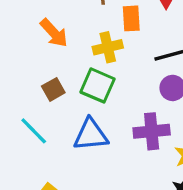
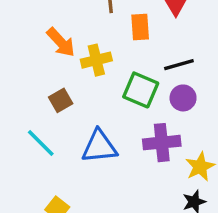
yellow cross: (108, 47) -> (96, 60), moved
green square: (97, 85) -> (141, 90), moved

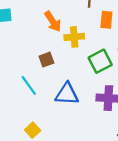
green square: (141, 90) -> (100, 61), turned 30

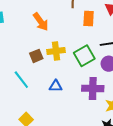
yellow cross: (74, 37) -> (56, 51), moved
blue triangle: (67, 94) -> (56, 86), size x0.6

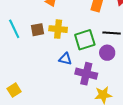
cyan line: (21, 80) -> (14, 29), moved
blue triangle: (56, 86) -> (65, 59), moved

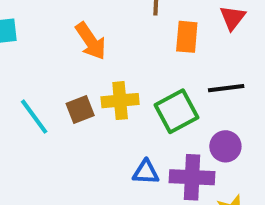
purple circle: (107, 53) -> (225, 146), moved
blue triangle: (65, 59) -> (146, 172), moved

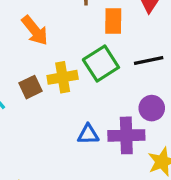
green square: (177, 111) -> (101, 64), moved

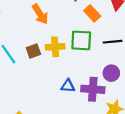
orange rectangle: (113, 21) -> (92, 13), turned -49
green square: (101, 64) -> (81, 40), turned 30

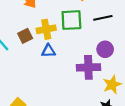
blue triangle: (68, 86) -> (48, 51), moved

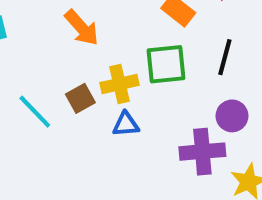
black line: (103, 18) -> (225, 57), turned -60

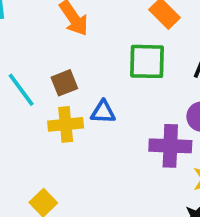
yellow cross: (119, 84) -> (66, 124), moved

